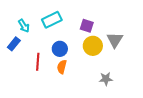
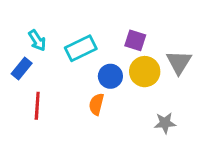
cyan rectangle: (52, 20) -> (81, 48), moved
blue circle: (60, 49) -> (110, 76), moved
red line: (38, 62) -> (37, 106), moved

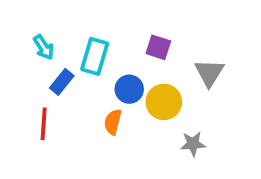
cyan rectangle: (81, 48) -> (95, 56), turned -48
blue rectangle: (22, 68) -> (62, 82), moved
yellow circle: (145, 72) -> (164, 102), moved

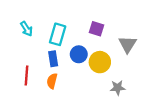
blue rectangle: (62, 82) -> (53, 59), moved, turned -48
orange semicircle: (113, 122) -> (52, 81), moved

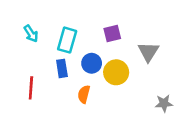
purple square: (97, 29) -> (112, 34), turned -32
orange semicircle: (52, 81) -> (84, 94), moved
gray star: (118, 88) -> (164, 103), moved

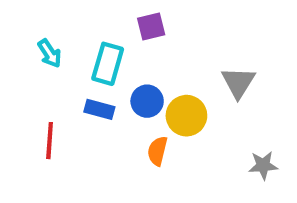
purple square: (112, 34) -> (151, 26), moved
blue rectangle: (62, 68) -> (99, 109), turned -66
orange semicircle: (84, 94) -> (157, 151), moved

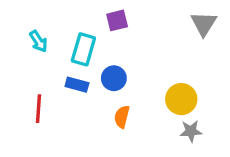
gray triangle: (238, 82) -> (204, 24), moved
yellow circle: (186, 116) -> (181, 99), moved
gray star: (263, 165) -> (191, 131), moved

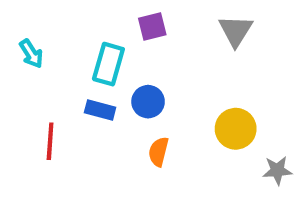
gray triangle: (204, 24) -> (236, 31), moved
cyan arrow: (38, 41) -> (31, 54), moved
gray star: (191, 131) -> (277, 170), moved

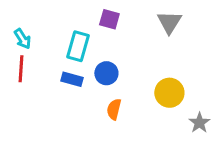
purple square: (152, 27) -> (109, 19), turned 30
red line: (50, 141) -> (21, 69), moved
gray star: (277, 170) -> (199, 123), turned -30

